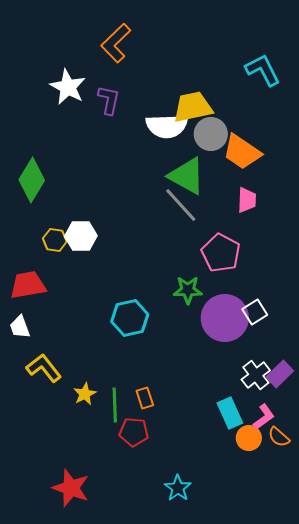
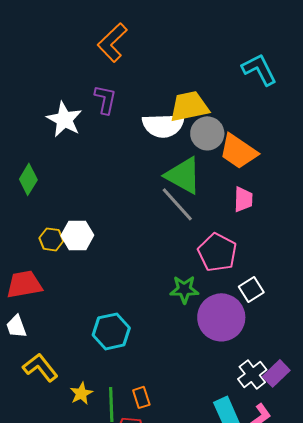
white star: (68, 87) -> (64, 119), moved
green diamond: (32, 180) -> (28, 179), size x0.7
white square: (255, 312) -> (251, 289), moved
cyan hexagon: (130, 318) -> (111, 331), moved

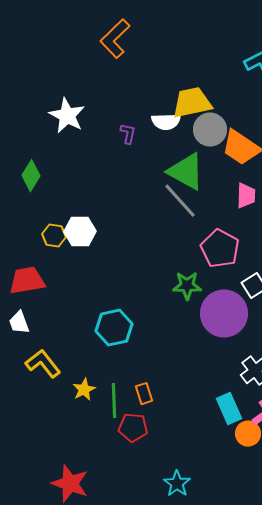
purple L-shape: (105, 99) -> (128, 134), moved, size x0.7
white semicircle: (163, 125) -> (166, 122), size x0.7

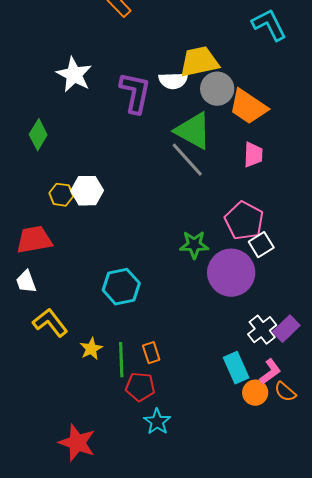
purple L-shape: (128, 134) -> (135, 93), size x2.0
pink pentagon: (220, 249) -> (244, 221), moved
cyan star: (177, 484) -> (157, 422), moved

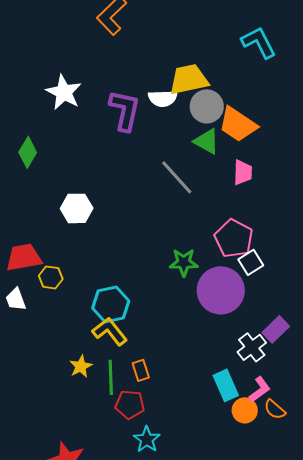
green triangle: (193, 131) -> (207, 141), moved, size x0.7
yellow hexagon: (61, 195) -> (51, 277), moved
yellow L-shape: (50, 323) -> (110, 331), moved
purple rectangle: (286, 329) -> (276, 329), moved

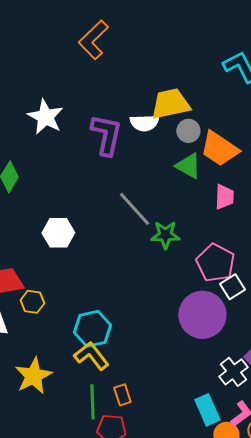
gray circle: (207, 106) -> (188, 131), size x0.7
gray line: (177, 177) -> (134, 209), moved
green star: (184, 262) -> (165, 235), moved
yellow star: (81, 366) -> (33, 376), moved, size x1.6

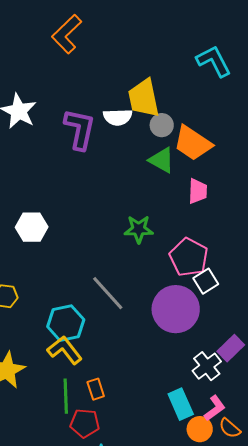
yellow trapezoid: (170, 104) -> (144, 98), turned -90
gray line: (134, 209) -> (108, 293), moved

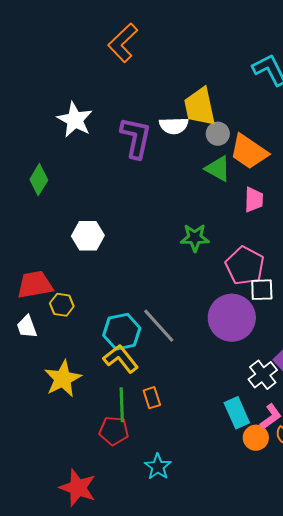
white square: (206, 281) -> (262, 290), turned 30
gray line: (108, 293) -> (159, 326), moved
red pentagon: (85, 423) -> (114, 431), moved

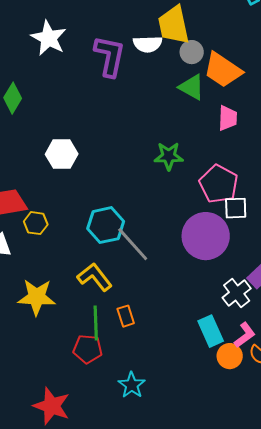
cyan hexagon: (122, 332) -> (106, 225), moved
yellow star: (63, 379) -> (37, 297), turned 30

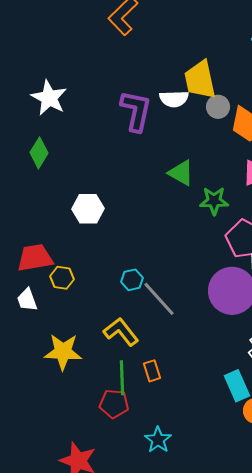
white star: (49, 38) -> (49, 98), moved
green triangle: (192, 87) -> (181, 173), moved
green star: (169, 156) -> (214, 201), moved
cyan hexagon: (106, 225) -> (132, 280), size x0.6

